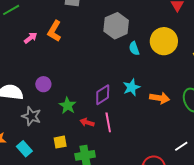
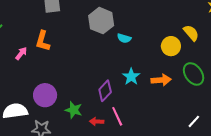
yellow circle: (164, 41) -> (171, 46), moved, size x0.7
cyan semicircle: (134, 48) -> (124, 38), turned -40
purple circle: (43, 84) -> (45, 95), size x1.5

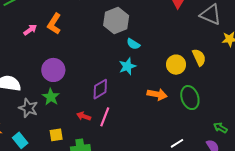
cyan star: (131, 77) -> (127, 66), moved
purple circle: (45, 95) -> (53, 70), moved
green star: (74, 110) -> (51, 97), moved
pink line: (117, 116) -> (105, 117), turned 30

